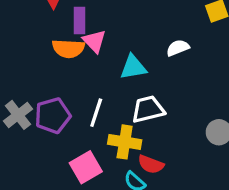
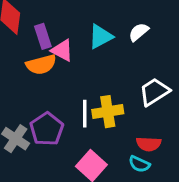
cyan triangle: (133, 67) -> (100, 37), moved
white trapezoid: (148, 109) -> (154, 92), moved
yellow cross: (125, 142) -> (108, 112), moved

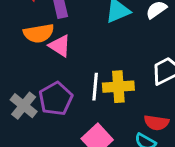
pink triangle: (62, 50) -> (60, 46), moved
orange semicircle: (41, 65) -> (39, 33), moved

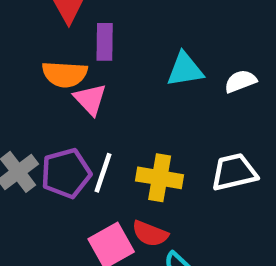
white line: (95, 87) -> (103, 173), moved
red semicircle: (156, 123) -> (150, 234), moved

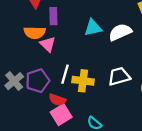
white semicircle: (240, 81) -> (120, 32), size x1.5
white line: (103, 173) -> (65, 74), moved
red semicircle: (150, 234) -> (57, 100), moved

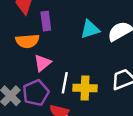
pink triangle: (48, 44) -> (42, 63), moved, turned 42

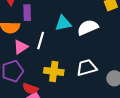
white line: (65, 83) -> (41, 41), moved

